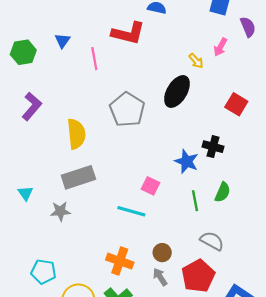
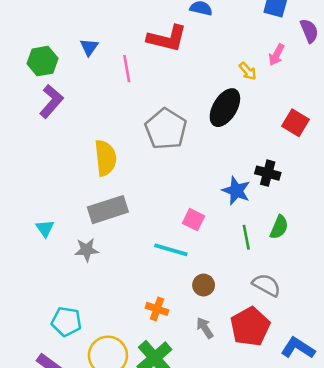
purple L-shape: (32, 106) -> (51, 101), moved
brown circle: (162, 253) -> (204, 285), moved
orange cross: (120, 261) -> (157, 309), size x0.7

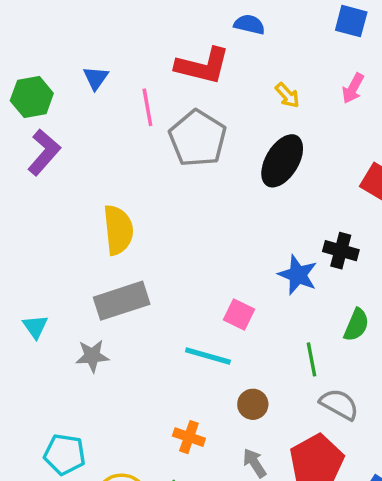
yellow arrow: (248, 71) -> (287, 95), moved
gray pentagon: (166, 129) -> (198, 138), moved
green line: (246, 237) -> (312, 359), moved

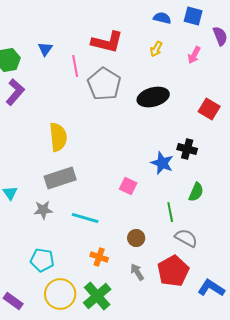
blue semicircle: (249, 24) -> (162, 18), moved
yellow arrow: (287, 95) -> (156, 49), moved, turned 70
black ellipse: (282, 161) -> (153, 97), turned 44
cyan line: (208, 356) -> (85, 218), moved
cyan pentagon: (65, 454) -> (42, 260), moved

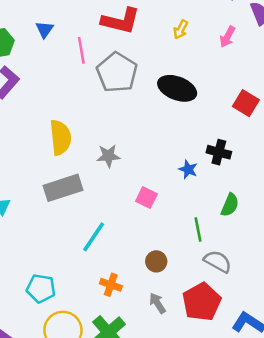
black ellipse: (153, 97) -> (177, 88), turned 36
blue star: (162, 163) -> (188, 169), size x0.7
gray star: (43, 210) -> (108, 156), moved
cyan line: (85, 218) -> (94, 237), turned -72

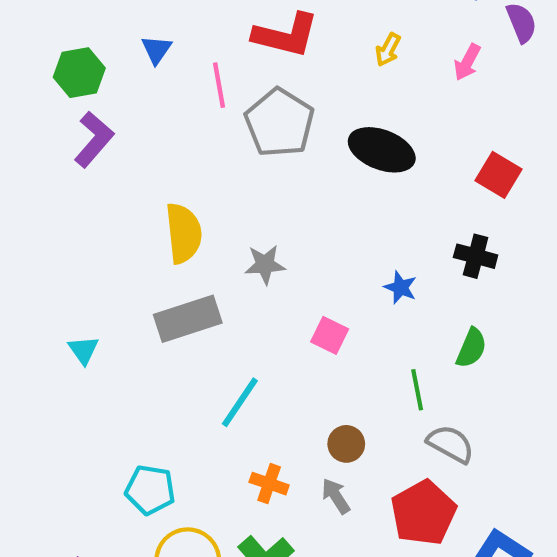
black cross: (219, 152) -> (476, 256), moved
gray arrow: (157, 303) -> (336, 496), moved

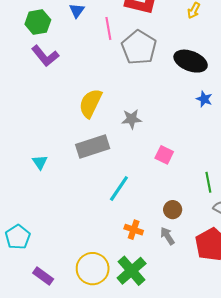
purple L-shape: (94, 139) -> (45, 56), turned 100
yellow semicircle: (184, 233) -> (90, 103), turned -148
blue star: (400, 287) -> (204, 99), moved
cyan pentagon: (150, 490) -> (18, 237), moved, turned 30

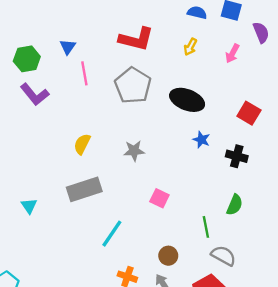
pink line: (108, 28) -> (84, 73), moved
yellow semicircle: (90, 103) -> (82, 144), size x0.7
gray star: (132, 119) -> (134, 151), moved

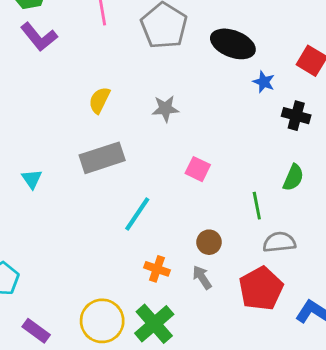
blue star: (201, 140) -> (264, 82), moved
gray semicircle: (224, 256) -> (279, 242), turned -35

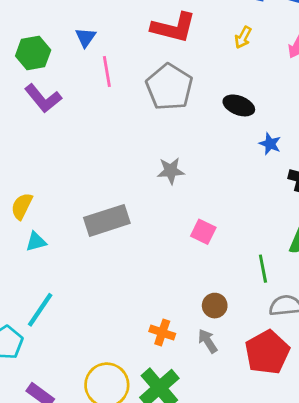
black ellipse: (233, 44) -> (239, 105), size x0.7
yellow semicircle: (99, 100) -> (22, 206), moved
cyan triangle: (32, 179) -> (36, 242), turned 50
cyan line: (137, 214) -> (40, 310), moved

